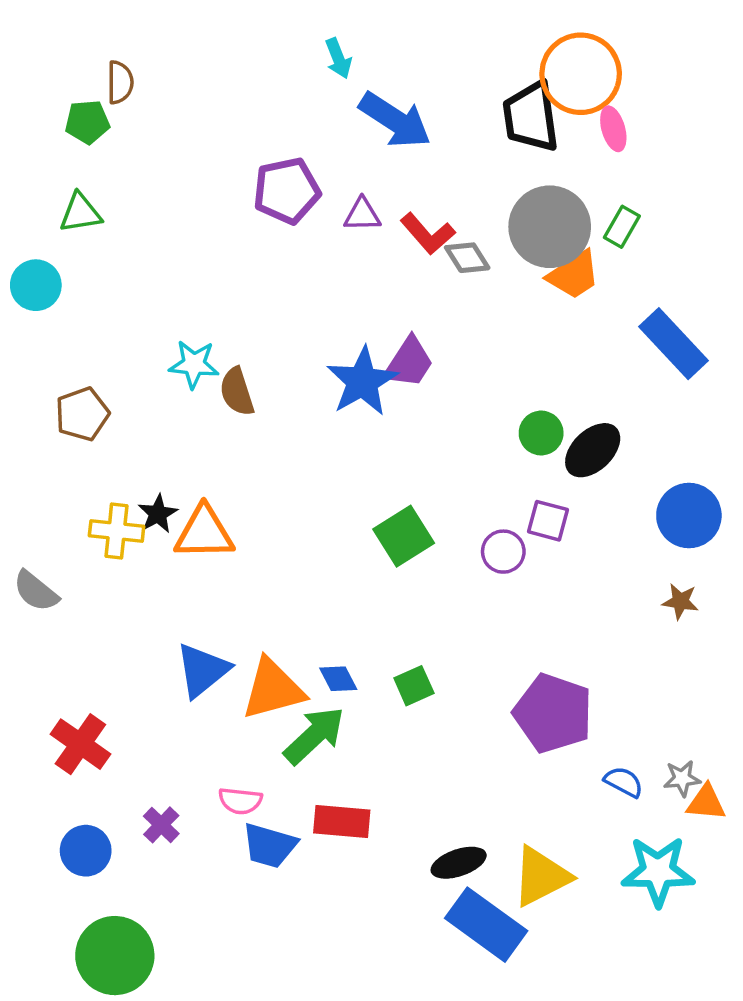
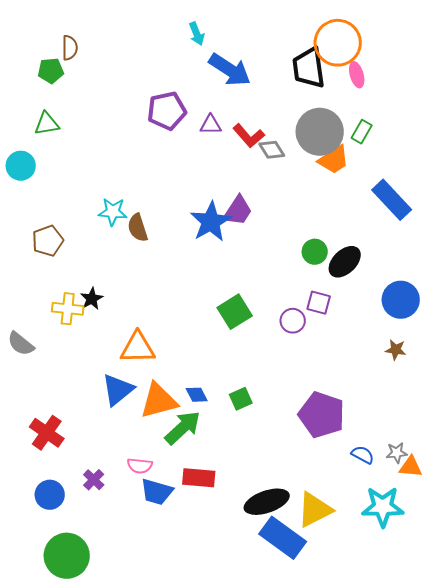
orange triangle: (204, 533) -> (138, 348), moved
black ellipse: (459, 863) -> (267, 502), size x1.4

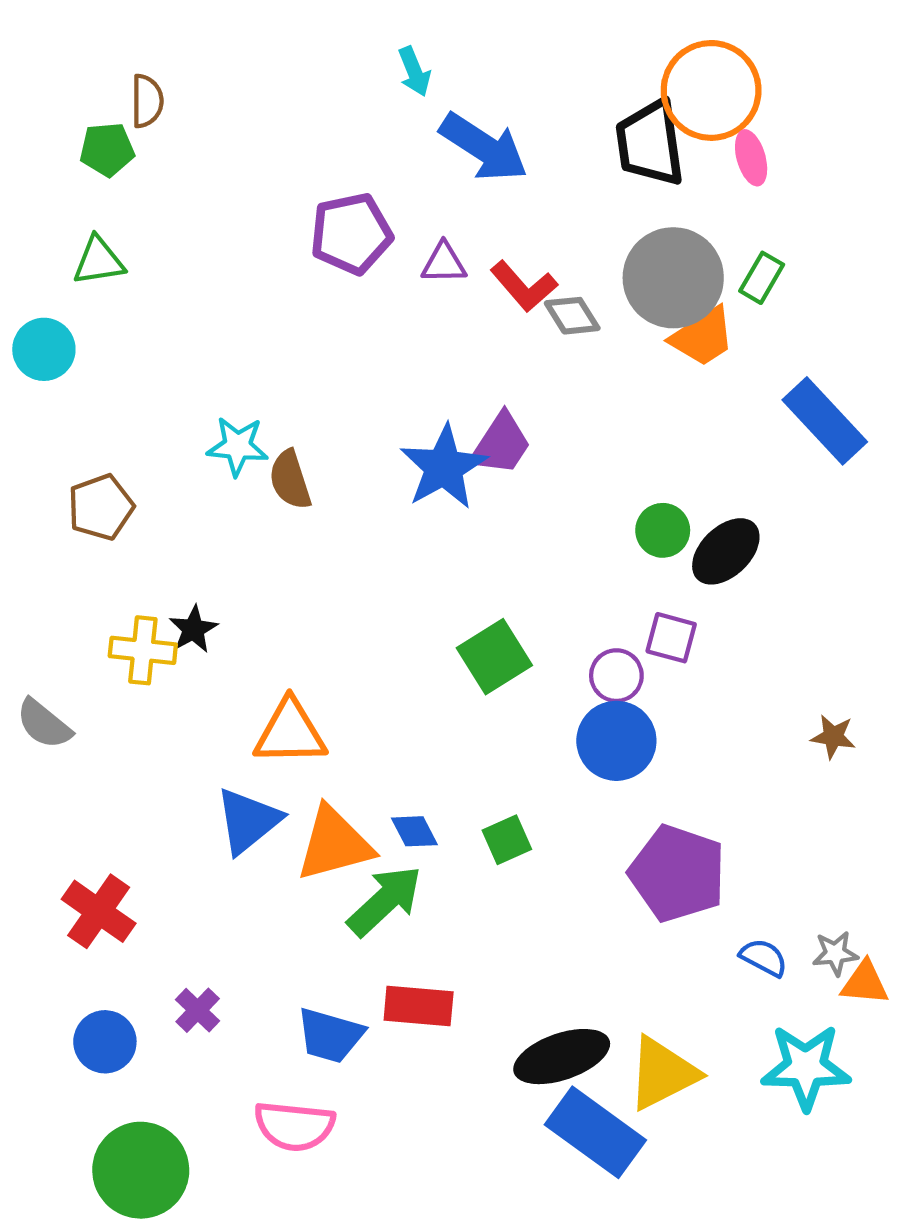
blue circle: (401, 300) -> (616, 741), moved
pink semicircle: (140, 466) -> (294, 1126), moved, size x1.5

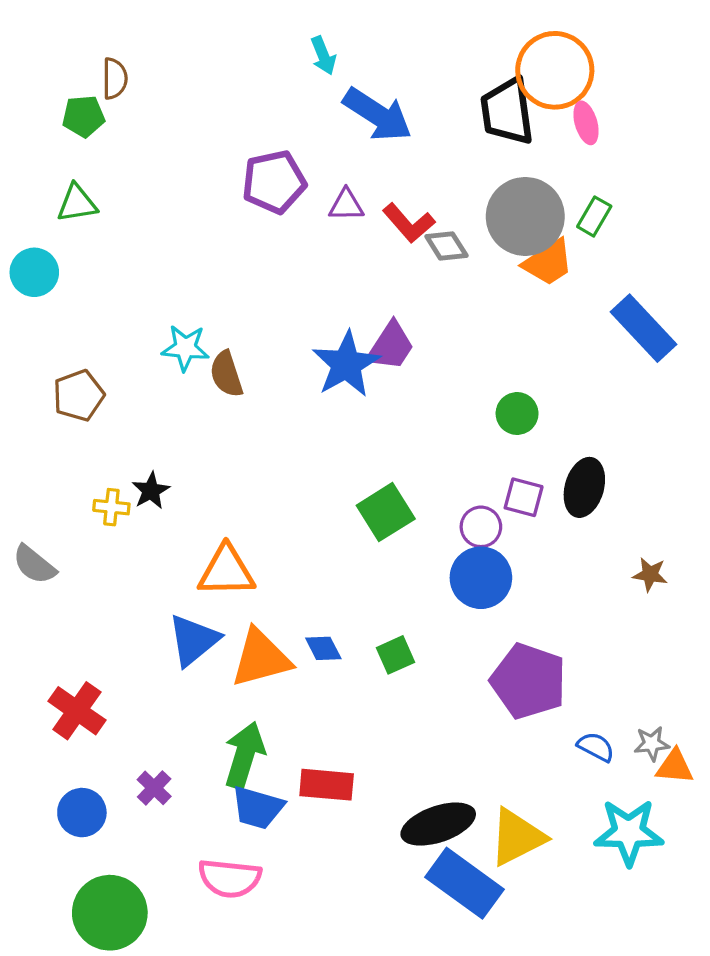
black ellipse: (726, 551) -> (584, 487), moved, turned -30
yellow cross: (143, 650) -> (111, 507), size x0.7
green arrow: (385, 901) -> (244, 755), moved, turned -30

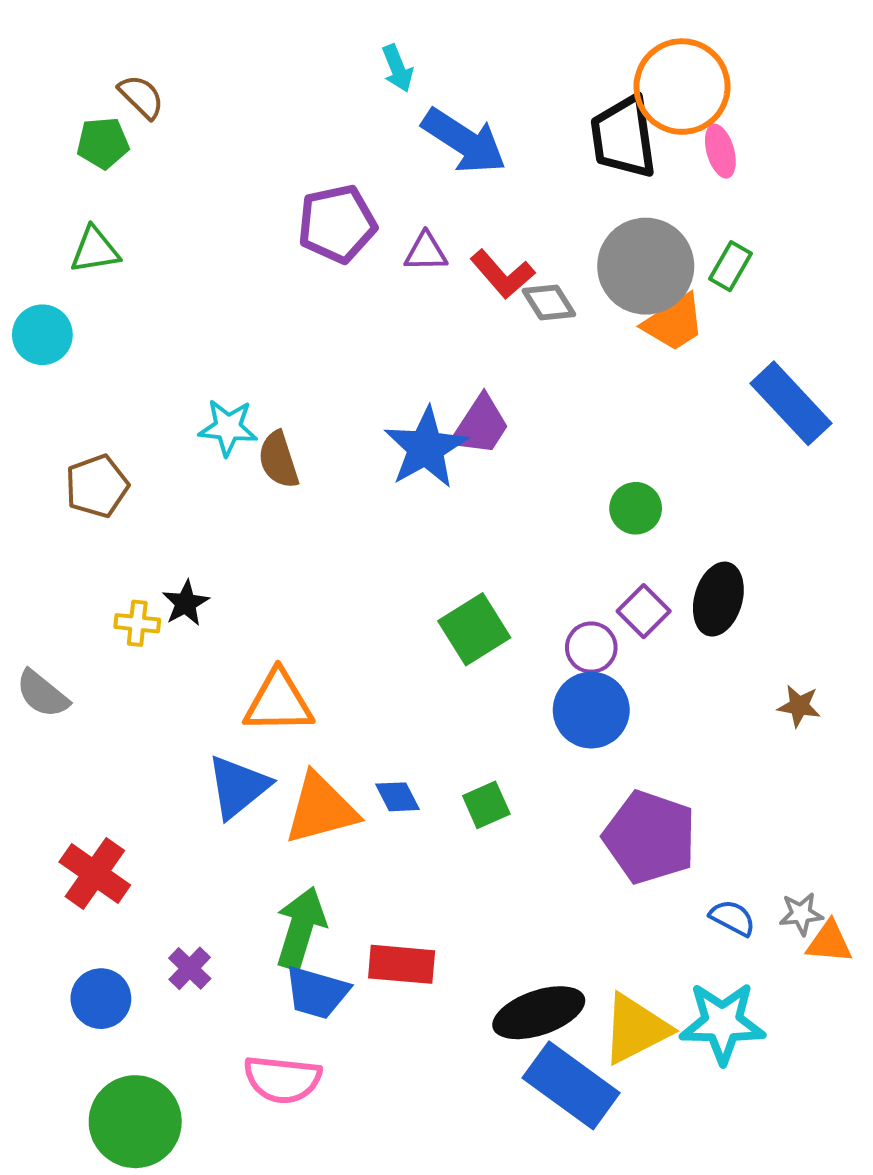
brown semicircle: (115, 79) -> (141, 97), turned -45
purple square: (524, 497) -> (644, 611), turned 30
cyan star: (629, 832) -> (722, 1023), moved

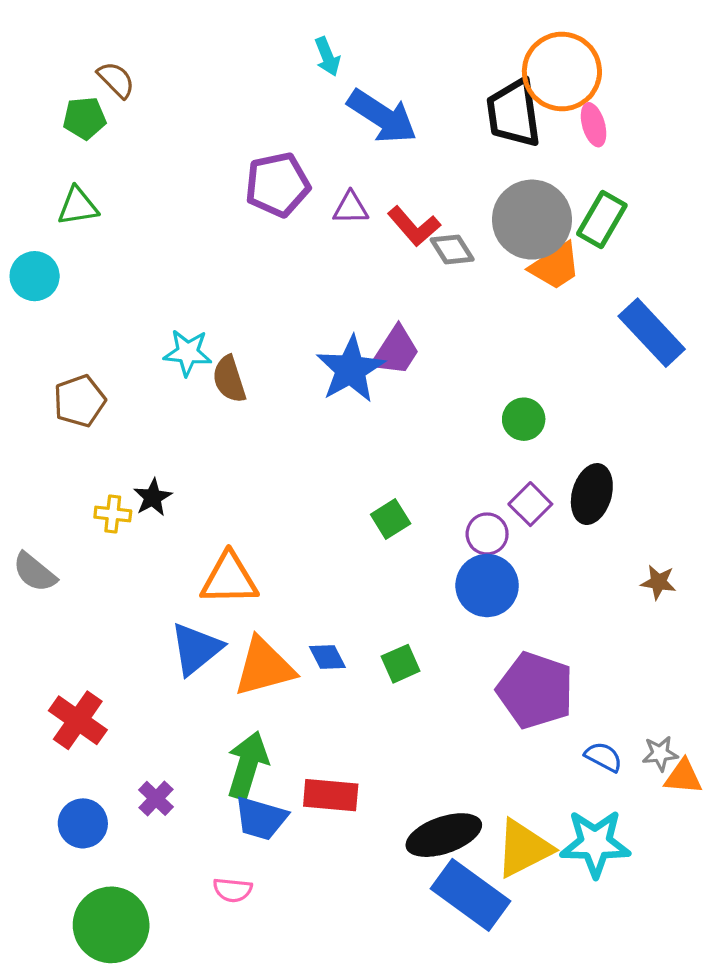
green rectangle: (730, 266) -> (602, 220), size x1.4
green square: (474, 629) -> (391, 519), size x0.7
pink semicircle: (283, 1079) -> (233, 890), size x0.6

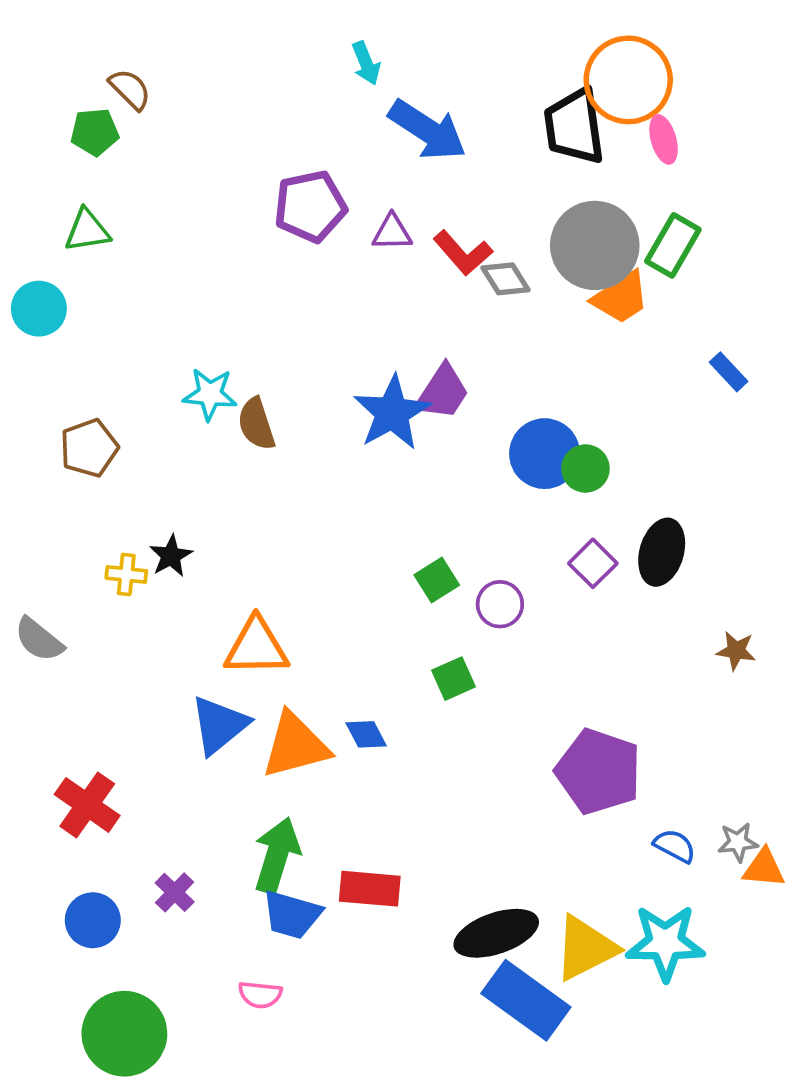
blue rectangle: (652, 333) -> (729, 372), size x0.5
purple circle: (487, 534) -> (500, 604), moved
blue circle: (487, 586) -> (545, 454), moved
green square: (401, 664) -> (453, 679), moved

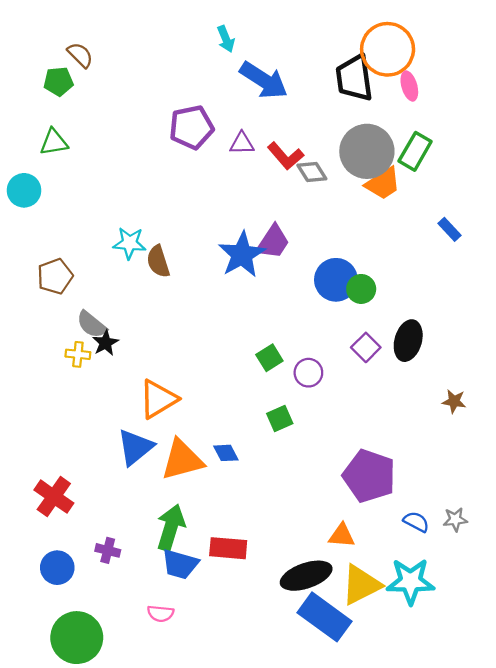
gray semicircle: (39, 640) -> (92, 325), moved
orange triangle: (256, 647) -> (158, 399), turned -30
orange triangle: (764, 868) -> (342, 536), moved
purple cross: (175, 892) -> (108, 550), turned -30

